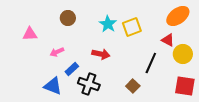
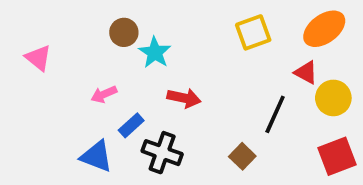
cyan star: (108, 24) -> (155, 52), moved
yellow square: (132, 27) -> (253, 32), moved
pink triangle: (30, 34) -> (38, 58), moved, turned 42
red square: (185, 86) -> (337, 156), turned -30

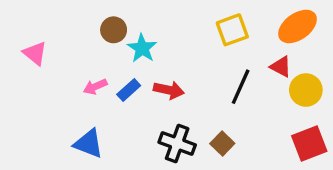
black line: (275, 114) -> (241, 87), moved
blue rectangle: (131, 125) -> (129, 90), moved
black cross: (162, 153) -> (177, 144), moved

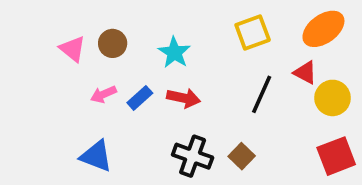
brown circle: (114, 30) -> (113, 43), moved
cyan star: (142, 48) -> (174, 53), moved
pink triangle: (35, 53) -> (73, 49), moved

